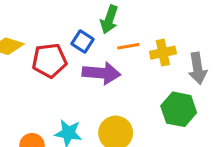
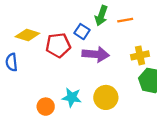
orange line: (128, 46) -> (125, 20), moved
yellow cross: (163, 53) -> (140, 55), moved

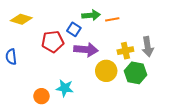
green arrow: (101, 16) -> (91, 15), turned -114
yellow diamond: (27, 35) -> (21, 19), moved
yellow circle: (106, 97) -> (106, 71), moved

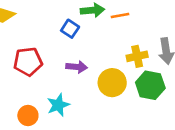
red pentagon: (53, 42) -> (28, 62), moved
purple arrow: (86, 50) -> (77, 67), moved, size x0.7
cyan star: (65, 88) -> (58, 105), turned -30

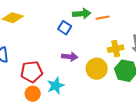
red pentagon: (28, 62) -> (32, 72), moved

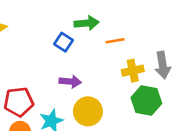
orange line: (103, 18) -> (115, 41), moved
yellow circle: (97, 69) -> (88, 111), moved

